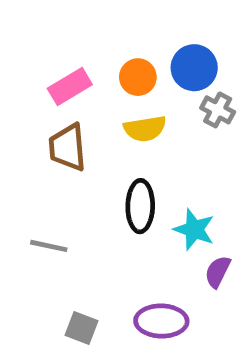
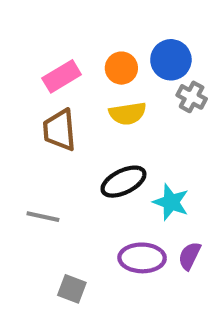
black ellipse: (140, 206) -> (123, 182), turned 63
purple semicircle: (218, 272) -> (190, 256), moved
purple ellipse: (161, 321) -> (142, 258), moved

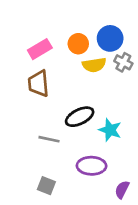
yellow semicircle: (128, 113) -> (94, 65), moved
gray line: (43, 217) -> (49, 139), moved
purple semicircle: (190, 256) -> (122, 190), moved

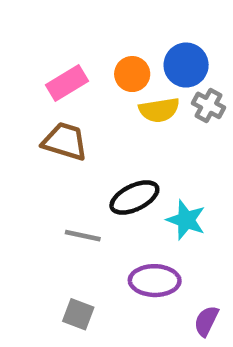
brown trapezoid: (38, 84) -> (65, 141), turned 112

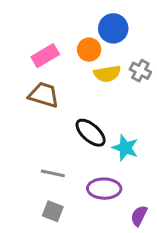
blue circle: (186, 65) -> (113, 28), moved
black ellipse: (134, 198) -> (91, 133), turned 68
gray line: (83, 236) -> (53, 173), moved

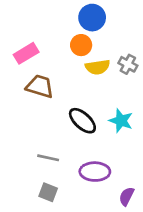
blue circle: (113, 28) -> (92, 18), moved
pink rectangle: (45, 56) -> (26, 53), moved
cyan star: (125, 148) -> (121, 121), moved

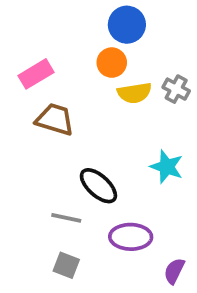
black ellipse: (82, 121) -> (98, 186), moved

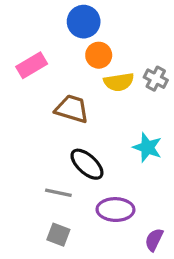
blue circle: (127, 25) -> (84, 22), moved
brown trapezoid: (55, 119) -> (72, 109), moved

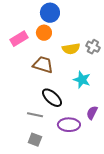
orange circle: (99, 55) -> (44, 33), moved
cyan star: (147, 147) -> (82, 80), moved
purple semicircle: (154, 240) -> (92, 113), moved

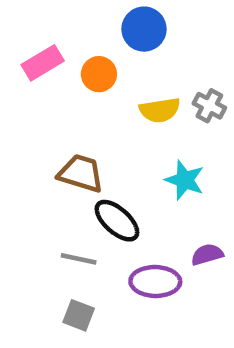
blue circle: (50, 13) -> (144, 29), moved
pink rectangle: (19, 39) -> (43, 63), moved
brown trapezoid: (43, 65) -> (81, 173), moved
purple semicircle: (92, 113) -> (207, 254), turned 48

